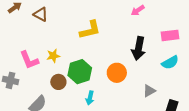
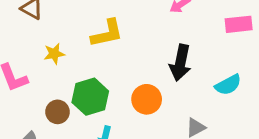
pink rectangle: (170, 35) -> (239, 24), moved
yellow star: (53, 56) -> (54, 54), moved

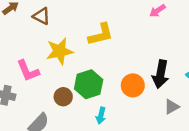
yellow star: (54, 54) -> (60, 51), size x1.6
black arrow: (180, 63) -> (161, 74), moved

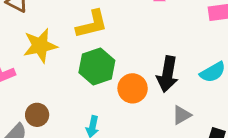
green hexagon: (89, 84) -> (97, 66), moved
brown circle: (63, 97) -> (37, 115), moved

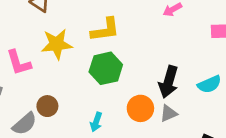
orange circle: (133, 88) -> (140, 108), moved
gray triangle: (182, 115) -> (169, 113), moved

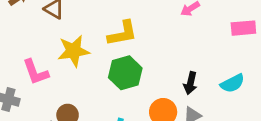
black arrow: (169, 82) -> (190, 83), size x0.7

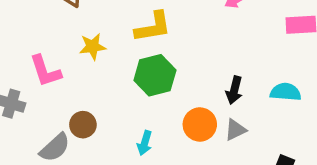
yellow star: (74, 51) -> (93, 47), size x0.7
cyan semicircle: (232, 83) -> (286, 92), turned -150

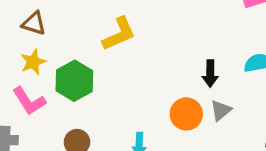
yellow star: (93, 47) -> (33, 62), moved
green hexagon: (155, 75) -> (74, 81), moved

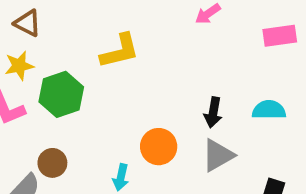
gray triangle: (221, 110) -> (218, 155), size x1.4
orange circle: (186, 114) -> (159, 147), moved

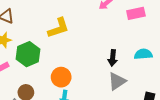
pink rectangle: (280, 36) -> (136, 13), moved
orange circle: (159, 147) -> (61, 77), moved

